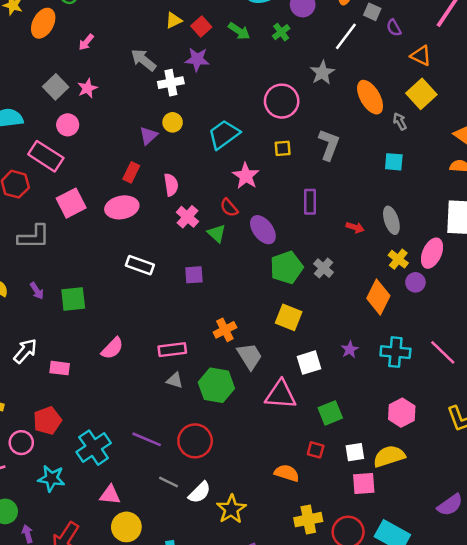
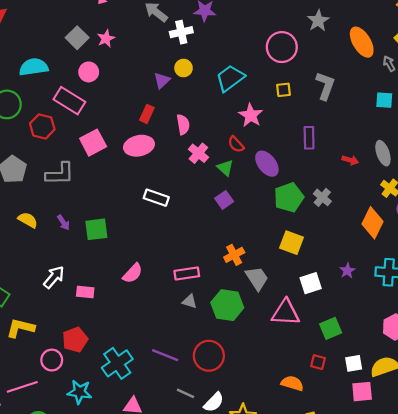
purple square: (194, 275) -> (224, 200), moved, turned -30

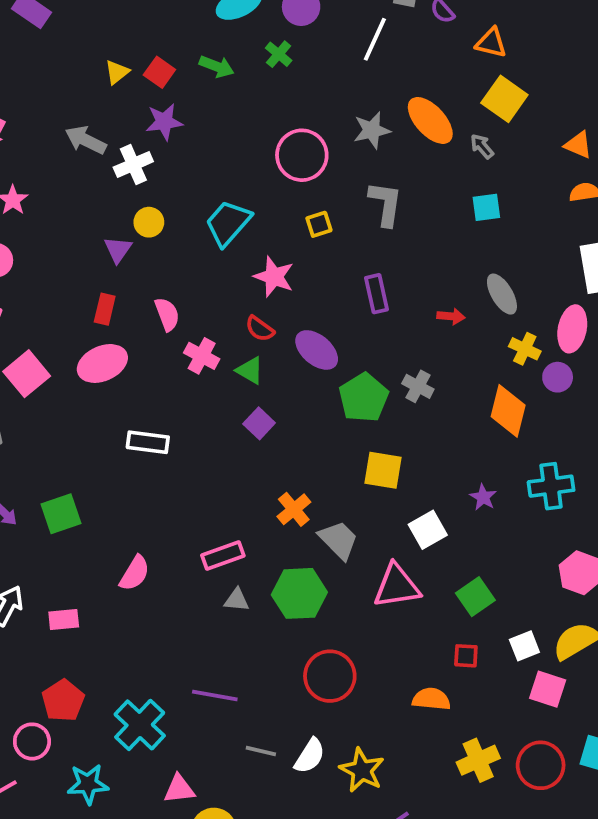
gray star: (318, 21) -> (372, 130), moved, turned 30
red circle: (209, 356) -> (330, 676), moved
pink square: (362, 392) -> (548, 689), turned 35

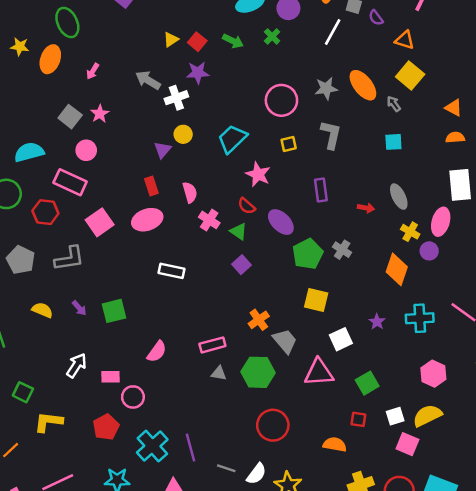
red rectangle: (105, 309) -> (151, 186), turned -36
purple line: (215, 696) -> (191, 448), moved, turned 60
pink circle: (32, 741) -> (133, 397), moved

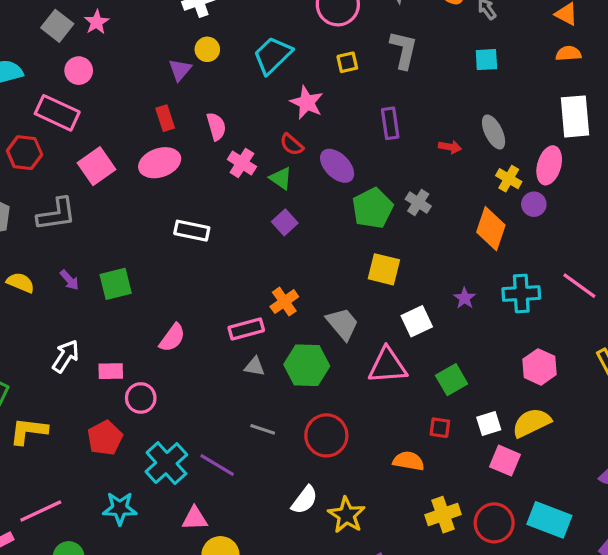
orange cross: (259, 320) -> (284, 302), moved
purple line: (191, 448) -> (217, 465), turned -44
gray line: (226, 468) -> (263, 429), moved

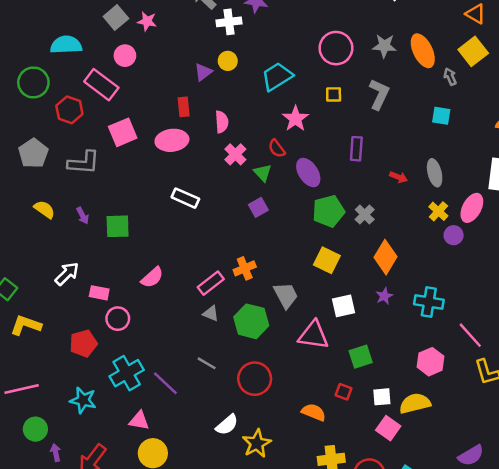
pink star: (97, 22) -> (147, 21), turned 30
orange diamond: (491, 229) -> (386, 257), moved
pink line: (579, 286) -> (470, 335), moved
pink rectangle: (246, 329) -> (211, 283), turned -35

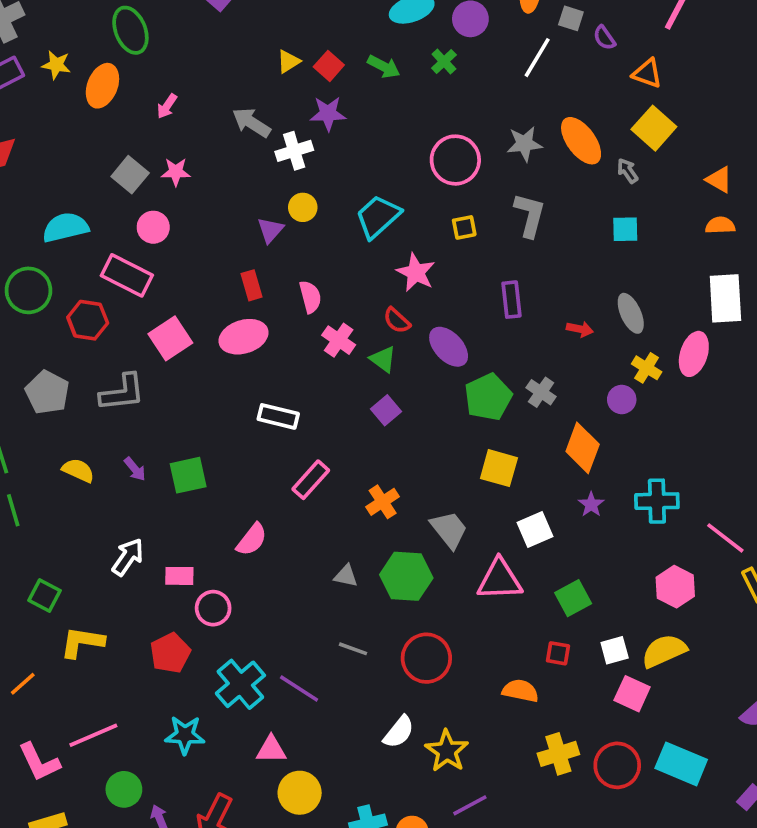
purple circle: (454, 235) -> (622, 399), moved
pink rectangle: (211, 283) -> (311, 480), moved

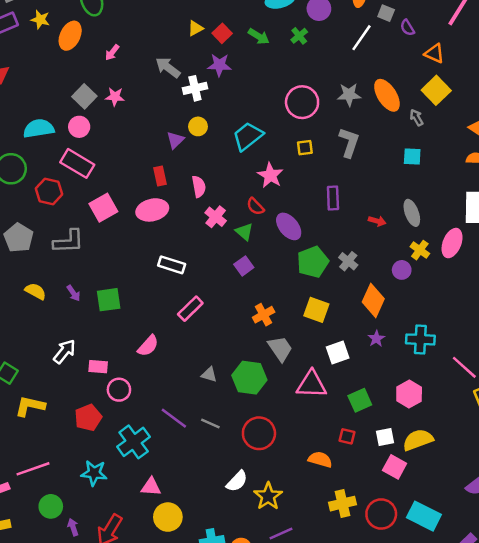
pink circle: (153, 227) -> (79, 127), moved
orange cross: (383, 502) -> (264, 315), moved
pink hexagon: (675, 587) -> (409, 394), moved
purple line: (299, 688) -> (174, 418), moved

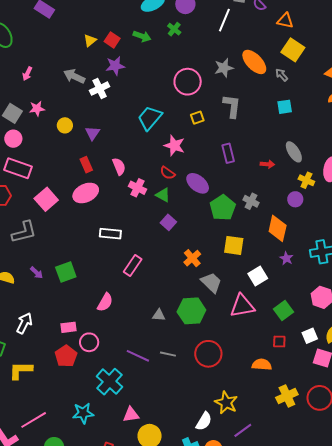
yellow circle: (198, 126) -> (65, 125), moved
white arrow: (64, 351) -> (24, 323), moved
red pentagon: (88, 418) -> (66, 356), moved
white semicircle: (237, 481) -> (204, 421), moved

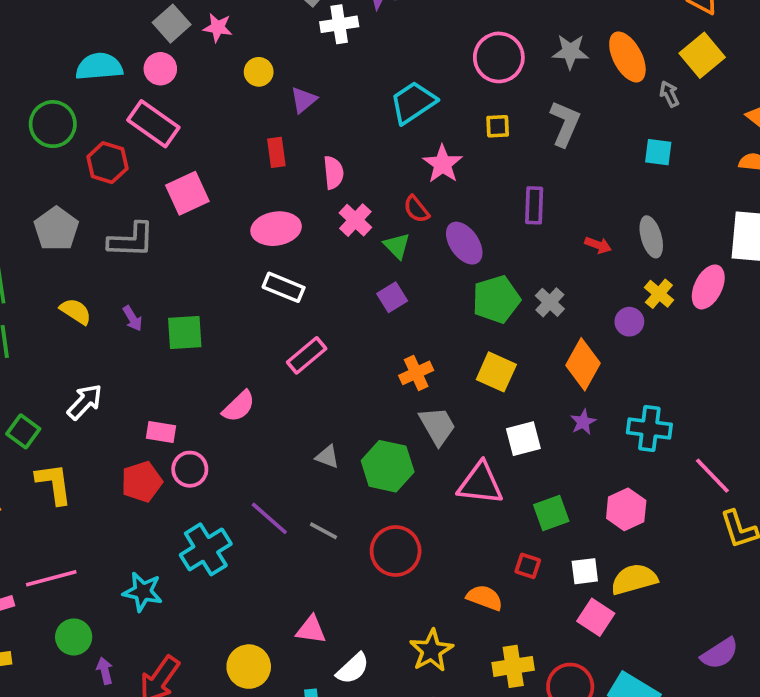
pink ellipse: (86, 193) -> (276, 229), moved
yellow L-shape: (21, 370) -> (54, 484), turned 65
yellow star: (226, 403) -> (431, 651), moved
pink triangle: (131, 415) -> (311, 630), moved

